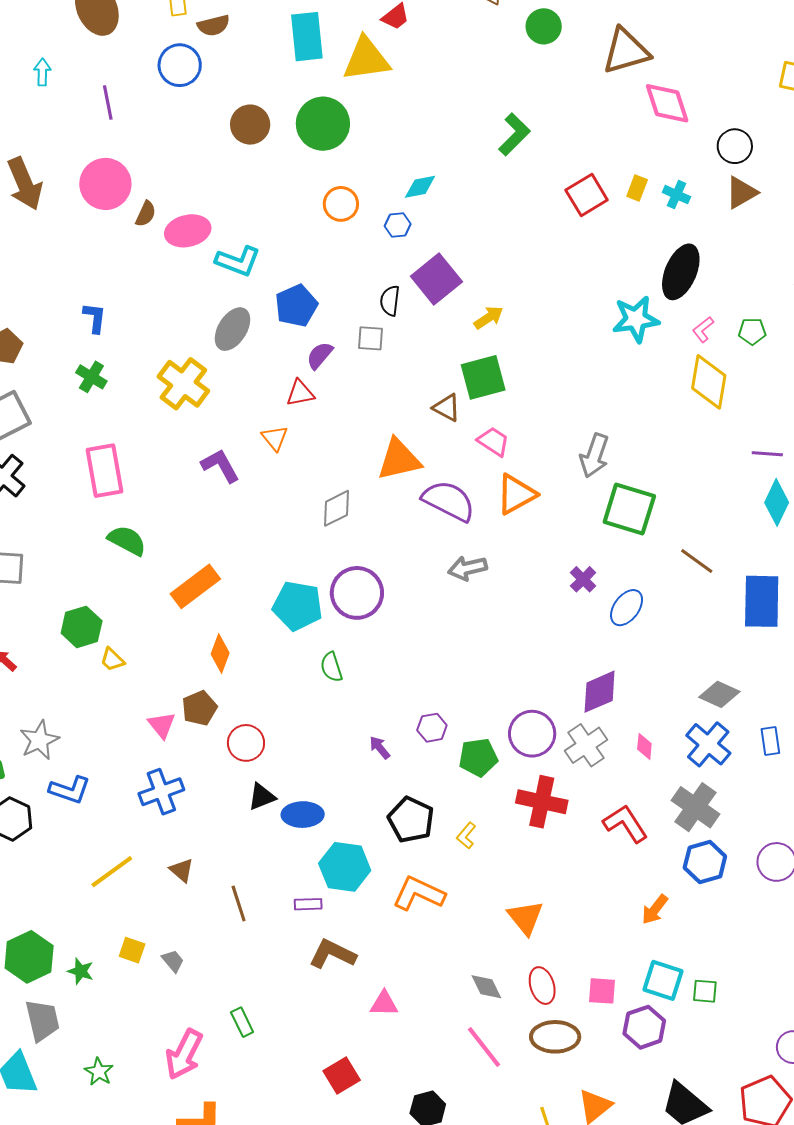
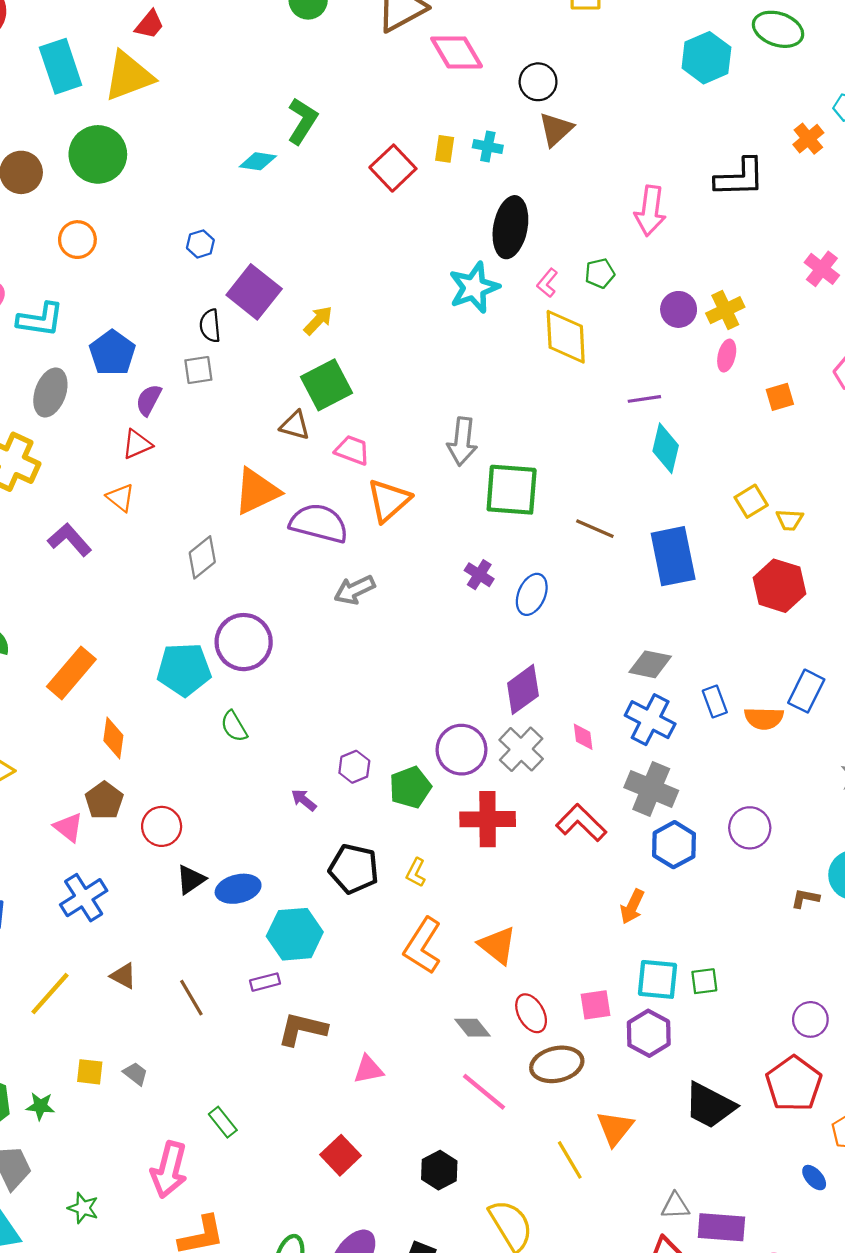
cyan diamond: (420, 187) -> (258, 161), moved, turned 32
orange circle: (341, 204) -> (77, 240), moved
orange L-shape: (419, 893) -> (423, 946), moved, turned -70

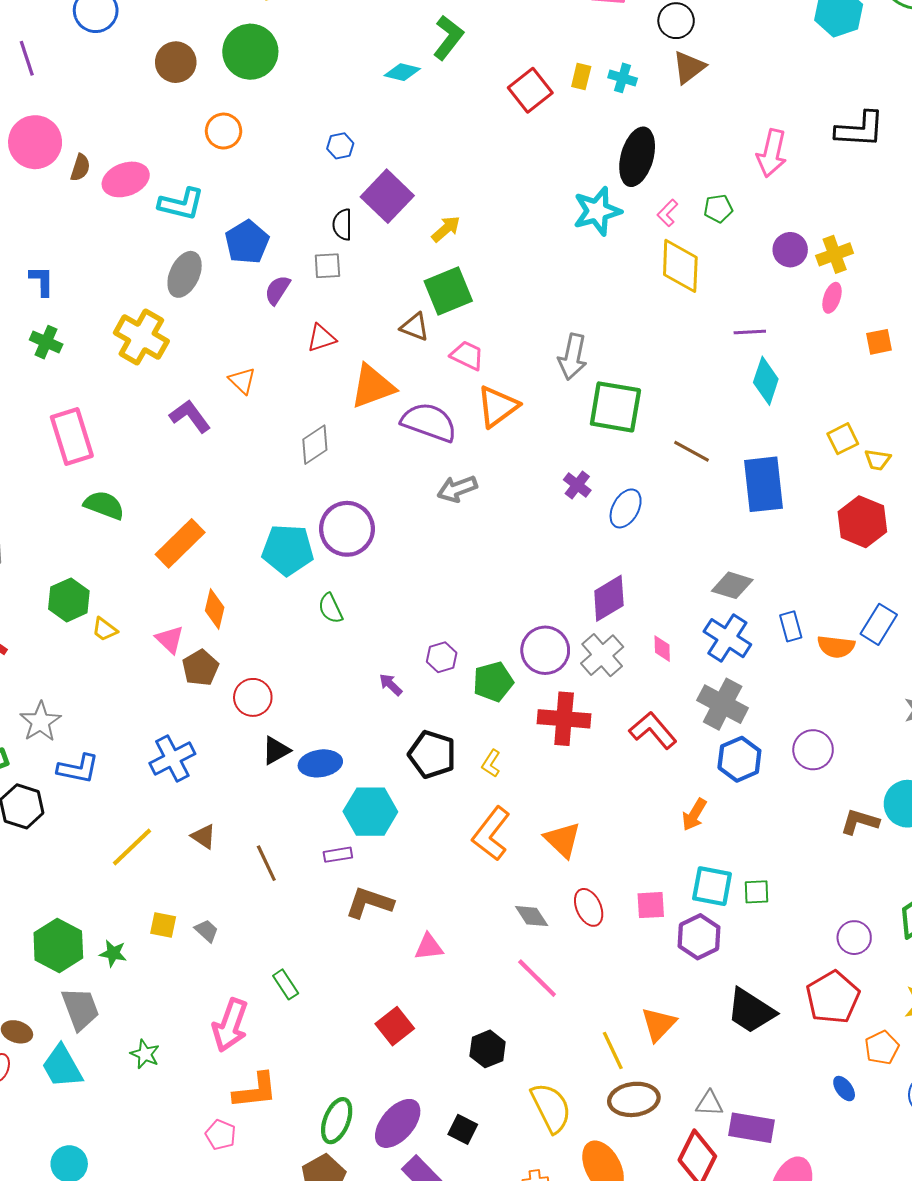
red triangle: (137, 444) -> (321, 338), moved
pink triangle: (68, 827) -> (170, 639), moved
brown L-shape: (805, 898) -> (860, 822), size x1.4
brown ellipse: (557, 1064) -> (634, 1099), moved

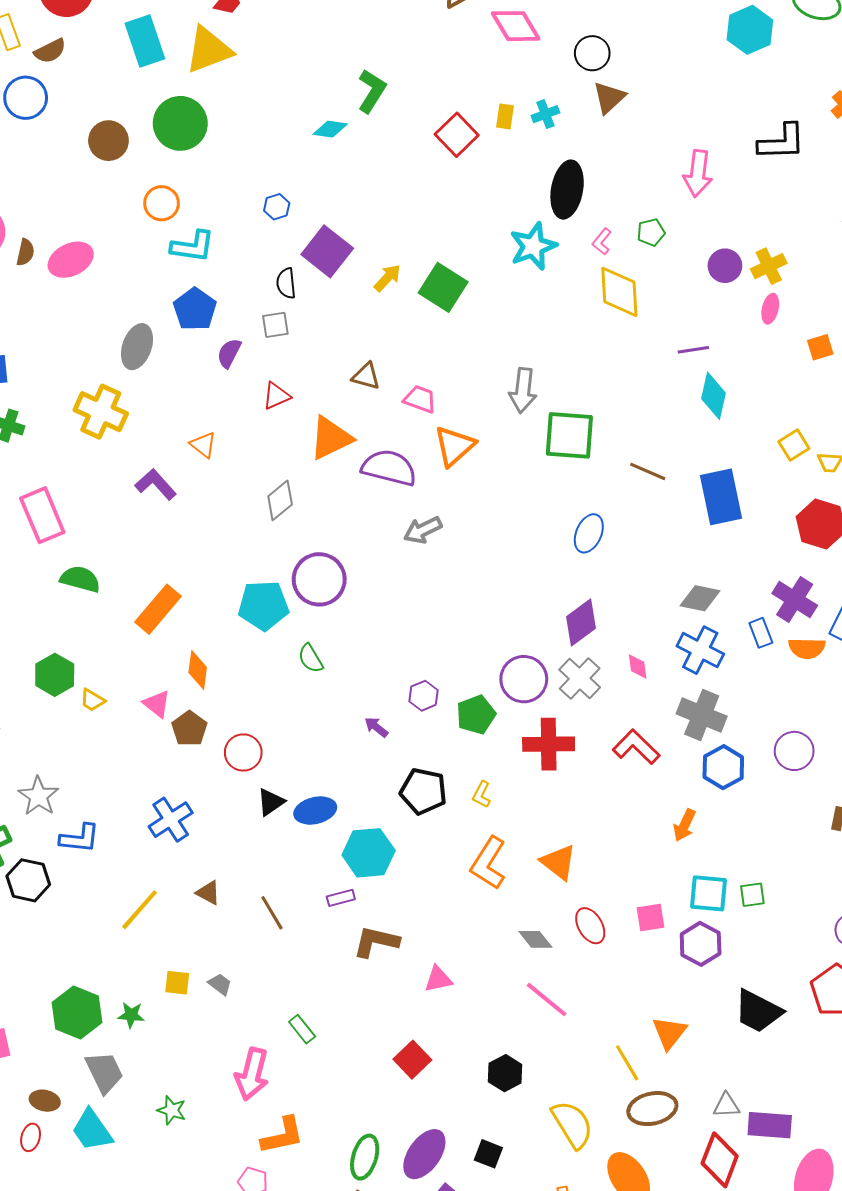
cyan cross: (623, 78) -> (545, 114), turned -32
cyan L-shape: (181, 204) -> (193, 246), moved
green square: (448, 291) -> (443, 287), moved, turned -30
purple cross: (577, 485) -> (795, 599), moved, size x1.6

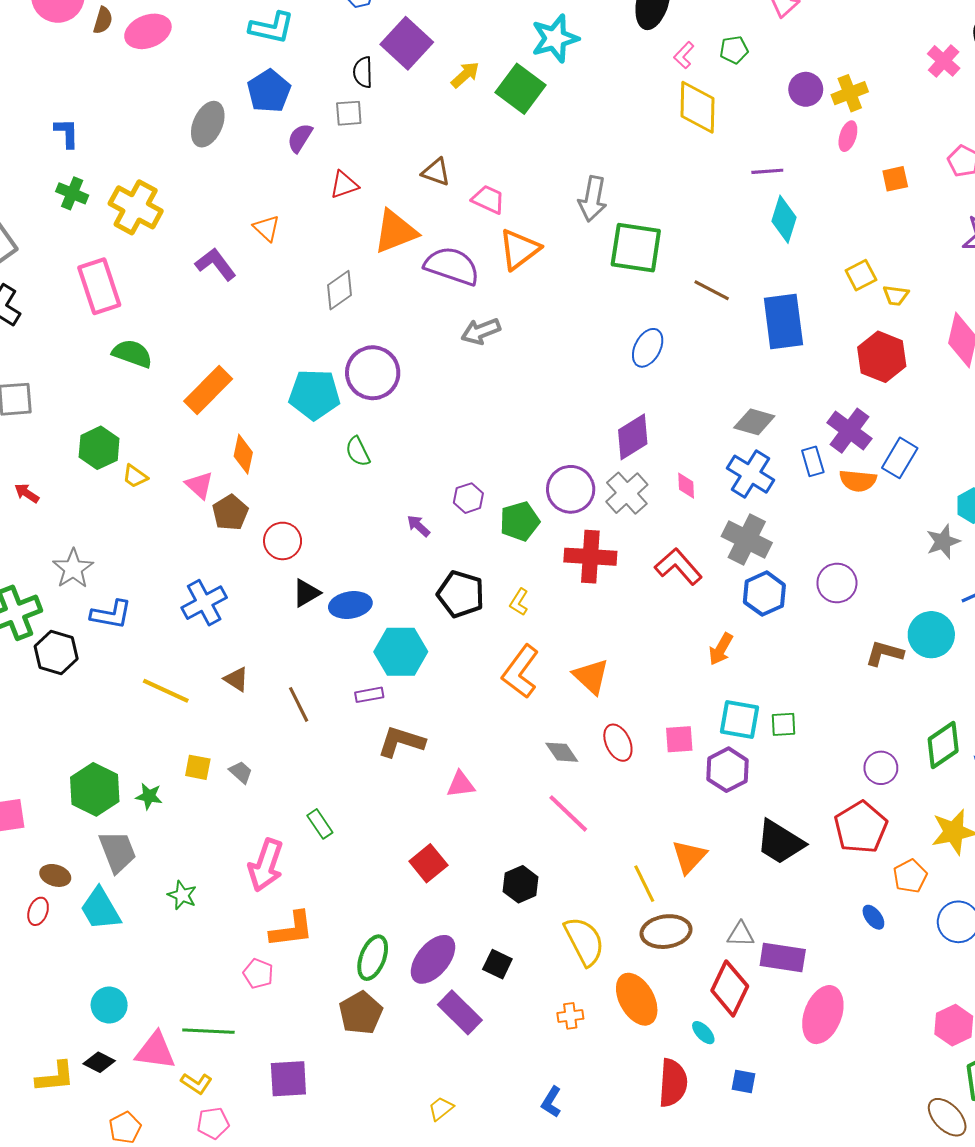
cyan star: (533, 246) -> (555, 38), moved
yellow cross: (101, 412) -> (136, 207), moved
yellow line: (140, 910) -> (166, 691), turned 69

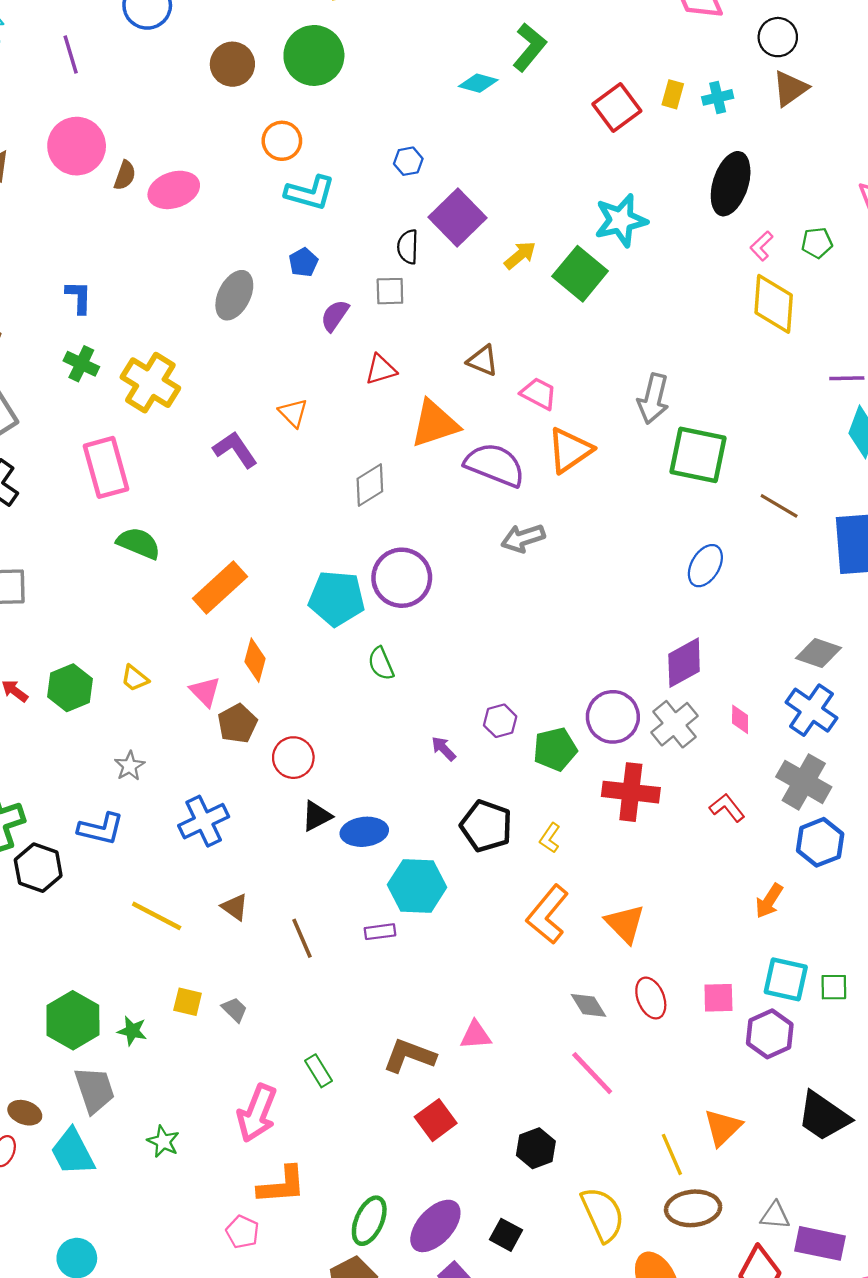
blue pentagon: (269, 91) -> (303, 262), size x0.6
green hexagon: (99, 448) -> (70, 688), moved
red L-shape: (678, 566) -> (727, 808), size x0.7
gray star: (73, 569) -> (130, 766), moved, size x0.7
brown L-shape: (401, 742) -> (409, 1056), moved

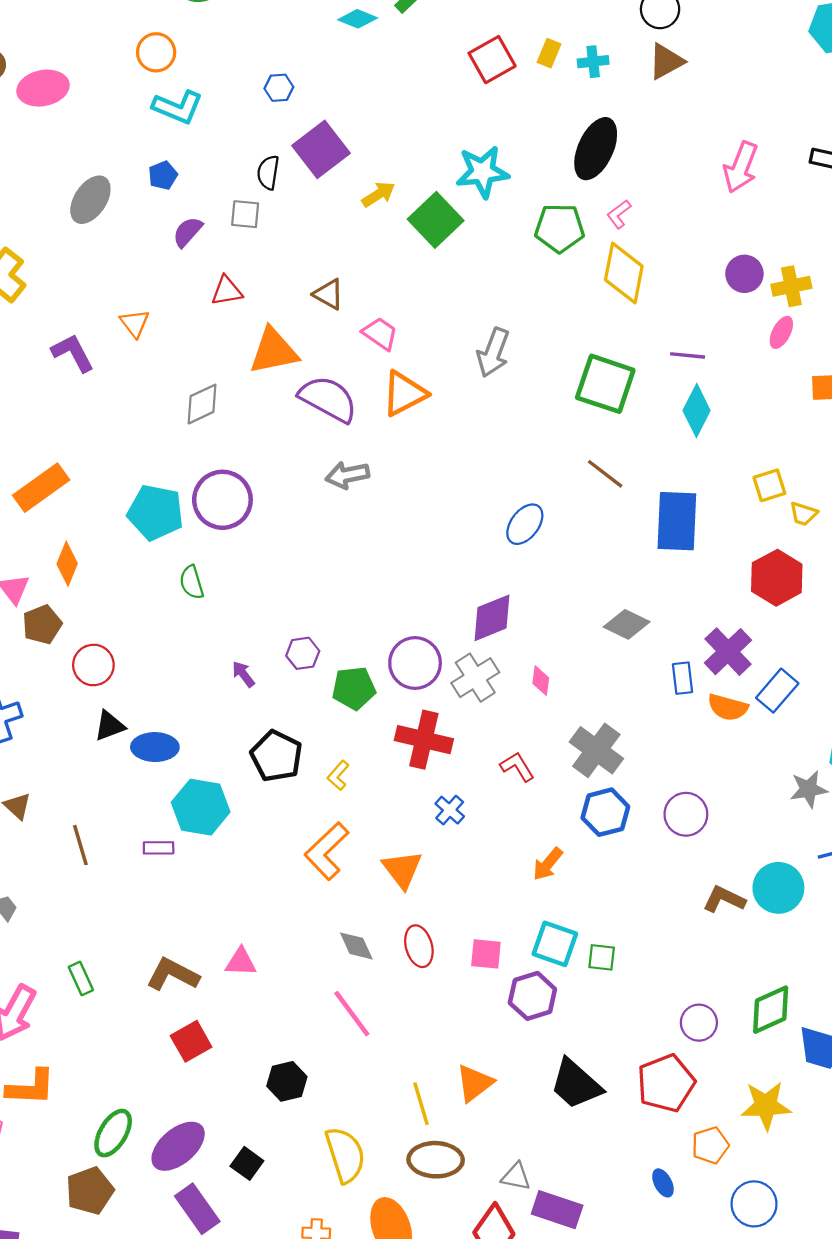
green pentagon: (817, 243) -> (560, 228), moved, size x1.6
green square: (698, 455) -> (605, 384), moved
blue cross: (811, 710) -> (450, 810), moved, size x0.6

